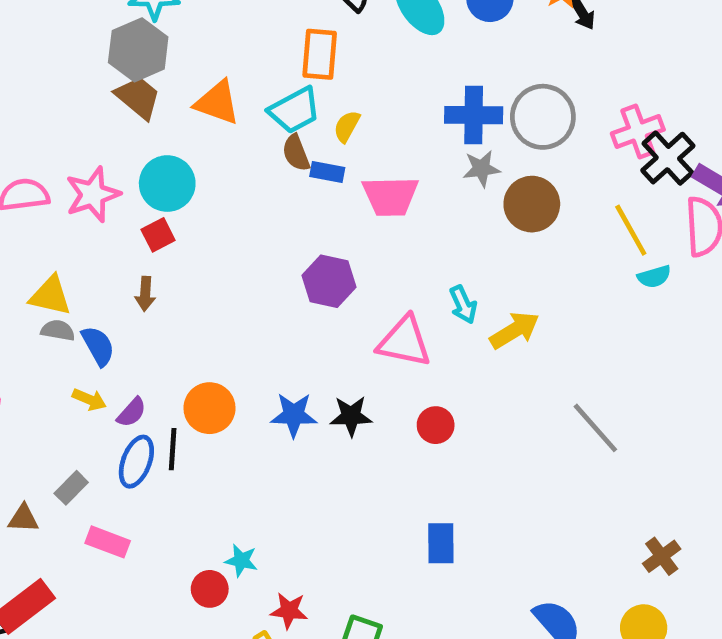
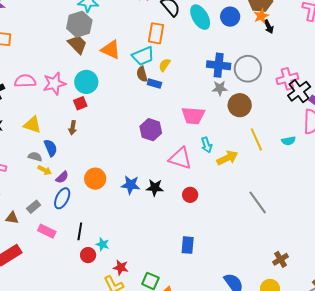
pink trapezoid: (390, 196) -> (193, 116), moved
yellow line: (631, 230) -> (256, 139), moved
gray semicircle: (58, 330) -> (35, 157), moved
black line: (173, 449) -> (80, 231), moved

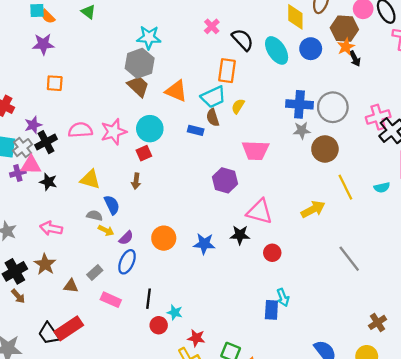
blue rectangle: (154, 83) -> (196, 130), moved
pink trapezoid: (193, 116) -> (255, 150), moved
cyan arrow: (207, 145) -> (283, 297), moved
black star: (155, 188) -> (240, 235), moved

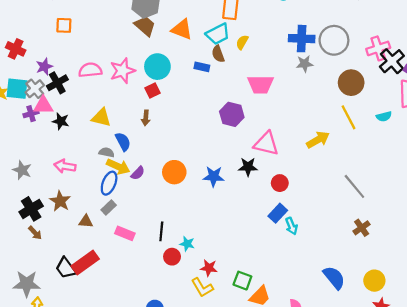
brown circle: (325, 149) -> (351, 83), moved
yellow arrow: (106, 230) -> (118, 167), size x1.5
blue ellipse: (127, 262) -> (109, 183), moved
blue rectangle: (271, 310) -> (278, 213), moved, turned 42
brown cross: (377, 322) -> (362, 228), moved

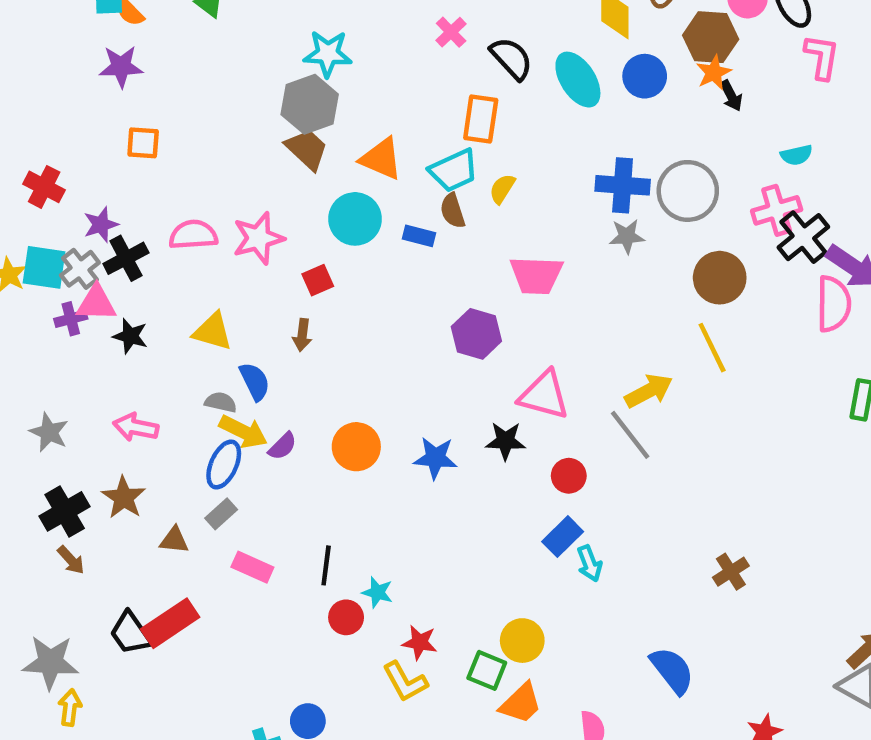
cyan circle: (157, 67) -> (355, 219), moved
cyan semicircle: (384, 116) -> (796, 155), moved
gray line: (354, 186) -> (630, 435), moved
yellow circle: (374, 281) -> (522, 641), moved

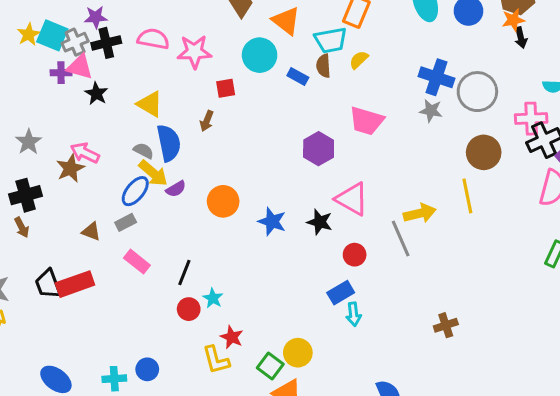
blue semicircle: (255, 381) -> (169, 143), size x1.4
brown star: (124, 497) -> (70, 168), moved
brown cross: (731, 572) -> (446, 325), moved

